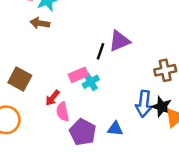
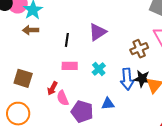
black line: (101, 51) -> (67, 40), moved
pink rectangle: (78, 75) -> (70, 66), turned 35
cyan cross: (91, 82) -> (99, 69), moved

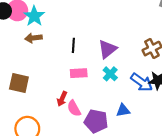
purple triangle: (98, 32) -> (107, 49), moved
brown square: (23, 78) -> (19, 83), moved
blue arrow: (127, 79) -> (142, 82), turned -45

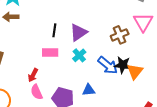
black line: (73, 45) -> (54, 30), moved
pink semicircle: (74, 108) -> (37, 92), moved

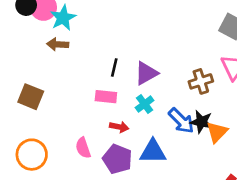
red arrow: (33, 75) -> (119, 127), moved, turned -112
blue triangle: (89, 90) -> (153, 151), size x1.5

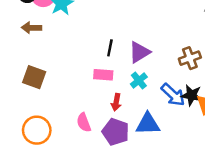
brown arrow: (58, 44) -> (31, 28), moved
red arrow: (119, 127) -> (116, 102), turned 91

